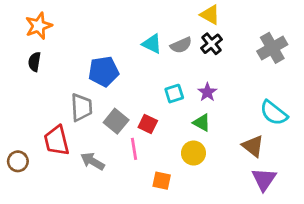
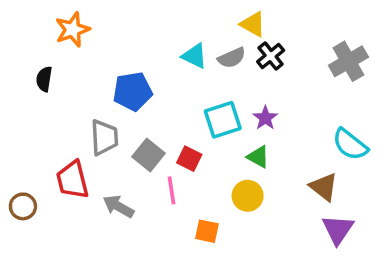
yellow triangle: (210, 15) -> (253, 24), moved
orange star: (39, 26) -> (72, 29), moved
cyan square: (174, 94) -> (223, 120), size x1.5

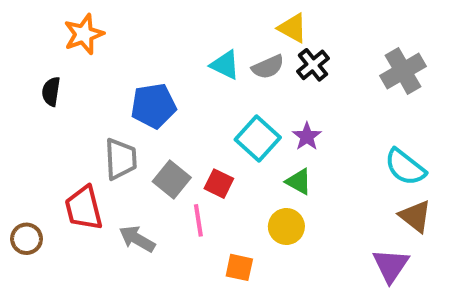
cyan square: (223, 120) -> (258, 139), turned -30
brown triangle: (324, 187) -> (415, 216), moved

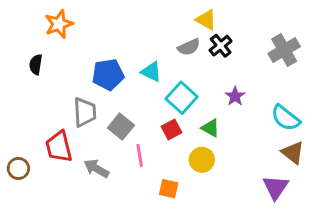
cyan triangle: (225, 65) -> (151, 72), moved
purple star: (307, 136) -> (235, 96), moved
red square: (219, 184) -> (171, 129), moved, turned 36

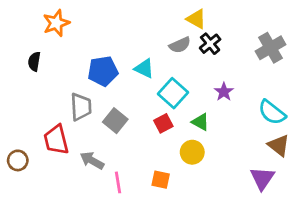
pink line: (140, 155) -> (118, 182), moved

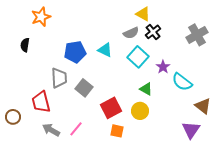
cyan square: (173, 93) -> (138, 57), moved
cyan semicircle: (272, 112) -> (182, 82), moved
red square: (163, 123) -> (111, 108), moved, size x1.5
gray arrow: (92, 160) -> (51, 130), moved
pink line: (118, 182) -> (76, 129), moved, turned 49

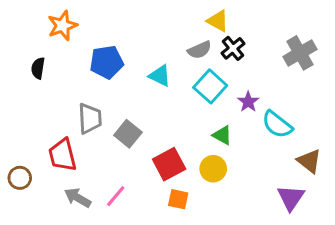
blue pentagon: (75, 52) -> (107, 62), moved

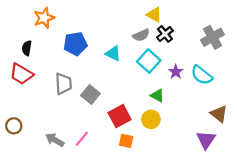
cyan semicircle: (277, 125) -> (202, 75), moved
red trapezoid: (62, 155) -> (21, 74), moved, turned -45

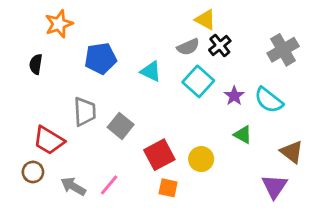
red trapezoid: (21, 74) -> (49, 140), moved
green triangle: (157, 96) -> (243, 135), moved
brown circle: (14, 126) -> (33, 172), moved

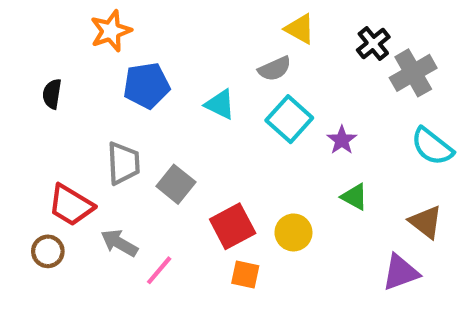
orange star: (59, 24) -> (111, 31), moved
black cross: (220, 45) -> (373, 44), moved
cyan semicircle: (269, 100) -> (432, 146), moved
gray arrow: (73, 186) -> (119, 243), moved
purple triangle: (274, 186) -> (401, 272), turned 36

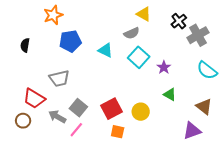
gray trapezoid: (123, 163) -> (59, 78), turned 80
gray square: (176, 184) -> (78, 108), moved

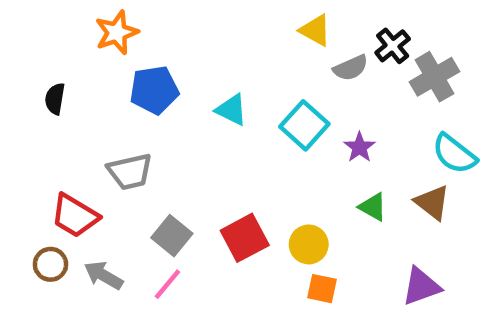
gray semicircle: (132, 33) -> (351, 68), moved
brown triangle: (204, 107) -> (432, 203), moved
gray arrow: (57, 117) -> (103, 275), moved
orange square: (118, 132) -> (322, 289), moved

